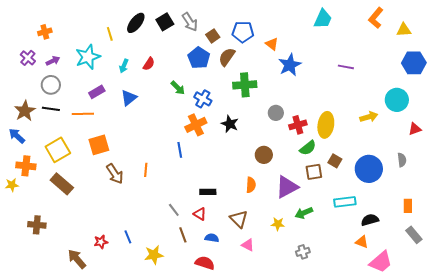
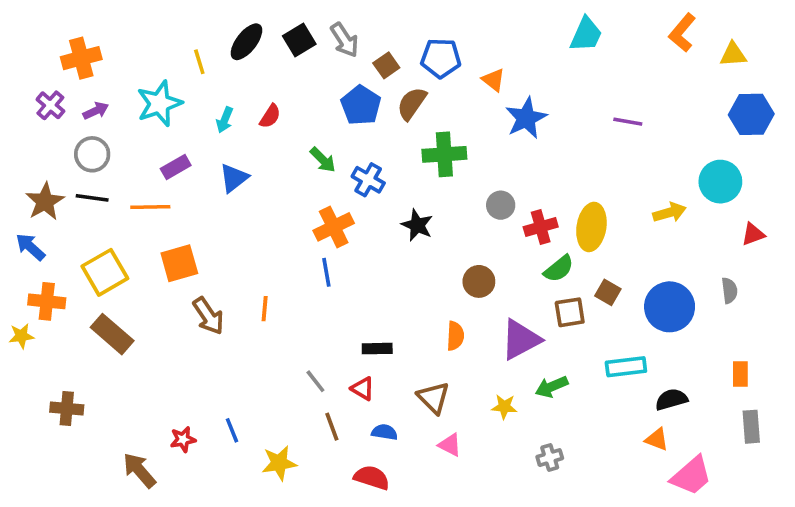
orange cross: (45, 32) -> (81, 58), size x1.5
orange cross: (196, 125) -> (334, 227), moved
gray rectangle: (414, 235) -> (751, 427), turned 36

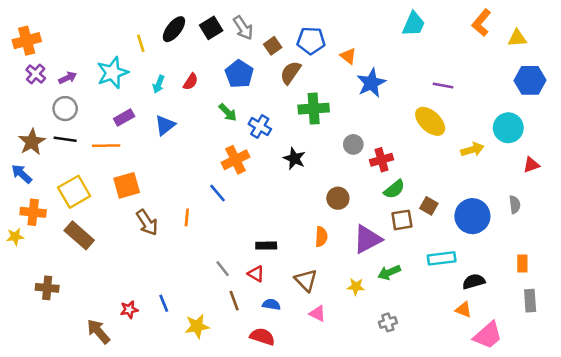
orange cross: (81, 58) -> (27, 41), moved
blue pentagon: (361, 105) -> (239, 74), moved
yellow ellipse: (591, 227) -> (430, 121), moved, turned -56
blue line: (326, 272) -> (218, 193), moved, turned -30

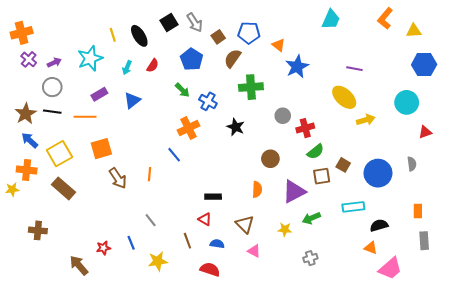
black ellipse: (174, 29) -> (139, 36), moved, turned -70
yellow arrow: (472, 150) -> (366, 120), moved
blue arrow: (22, 174) -> (30, 140), moved
gray line: (223, 269) -> (151, 220), moved

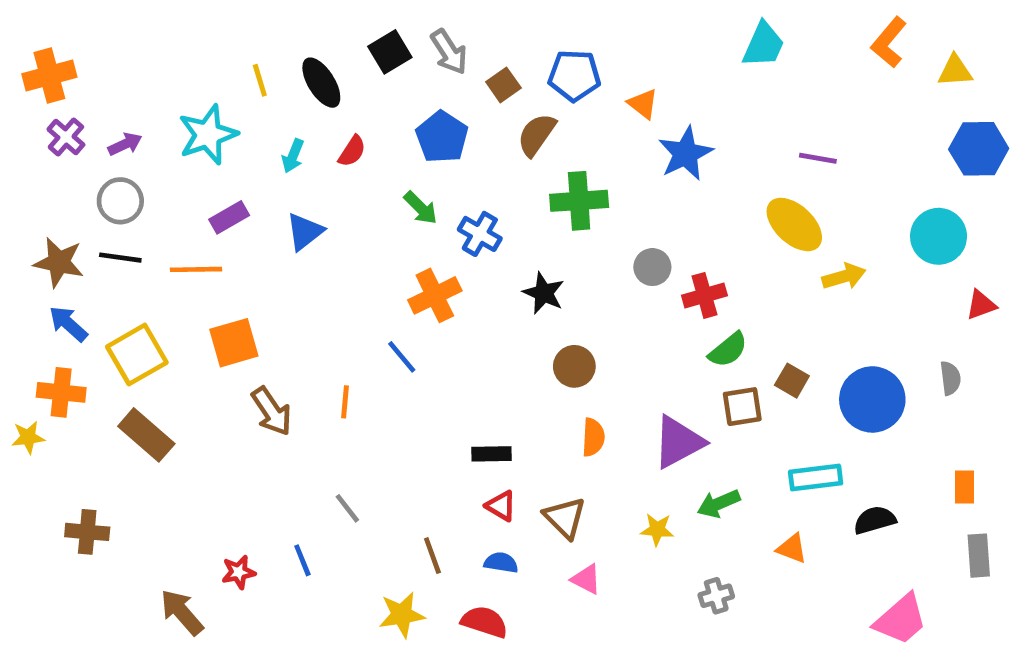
brown star: (26, 114) -> (59, 262), turned -30
brown circle: (270, 159) -> (574, 366), moved
red triangle: (205, 219) -> (501, 506), moved
orange triangle: (371, 248) -> (792, 548), moved
yellow star: (158, 261) -> (402, 615), moved

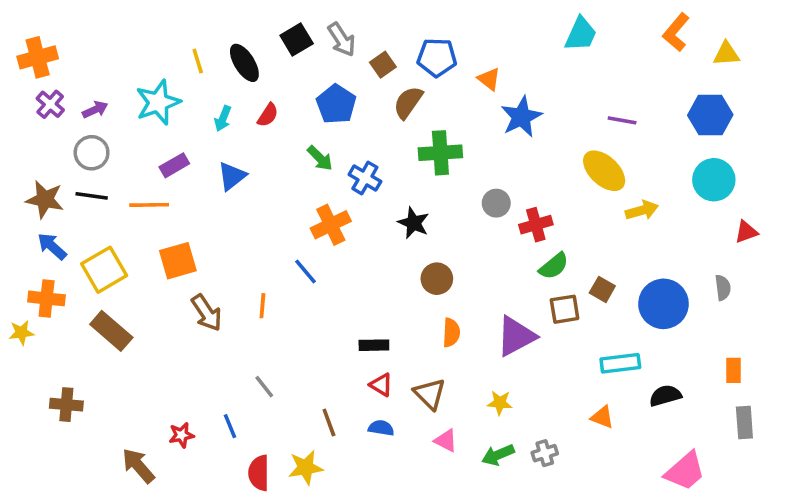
blue hexagon: (979, 149) -> (710, 115), moved
green arrow: (719, 504) -> (498, 455), moved
red semicircle: (484, 622) -> (259, 473), moved, turned -108

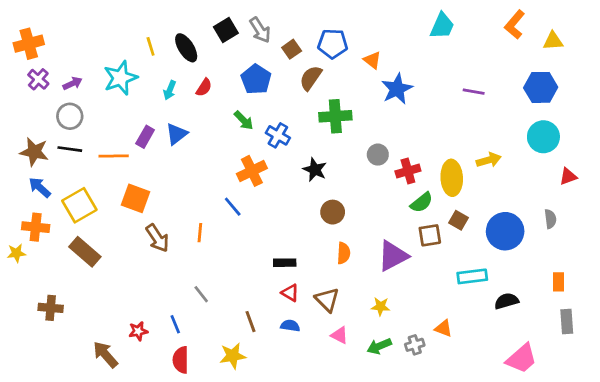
purple rectangle: (174, 165) -> (145, 137), moved, turned -30
yellow ellipse: (604, 171) -> (452, 178), moved, turned 44
orange square: (178, 261) -> (135, 198), turned 36
orange triangle: (602, 417) -> (444, 328), moved
red semicircle: (259, 473) -> (181, 360), moved

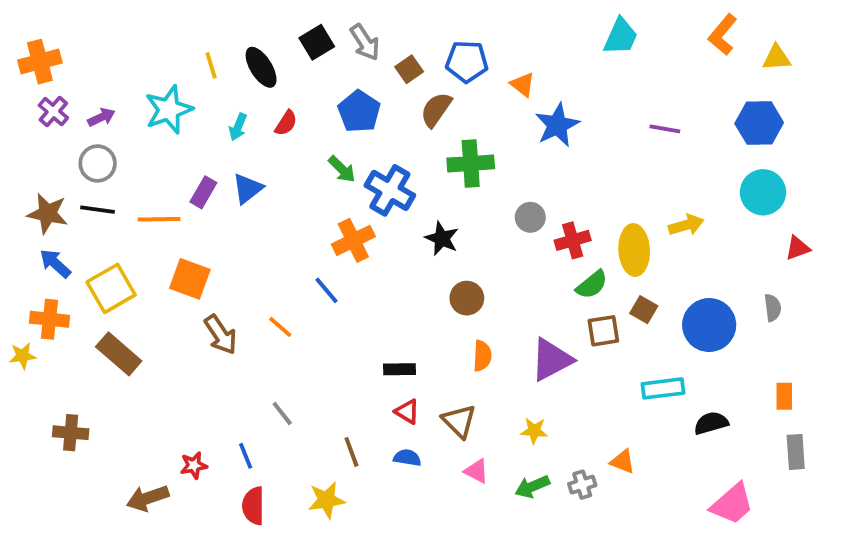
blue cross: (278, 135) -> (390, 190), size x1.4
orange line: (200, 233) -> (280, 327), turned -54
brown arrow: (105, 354) -> (148, 498), turned -68

